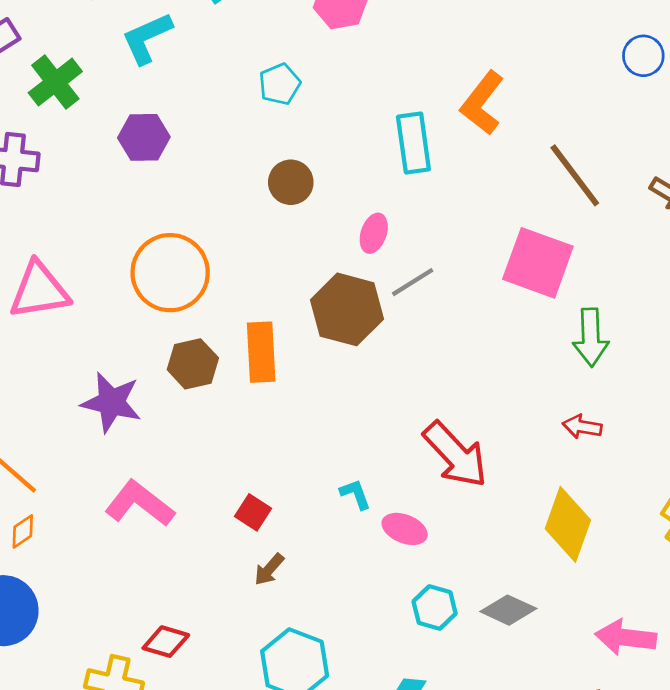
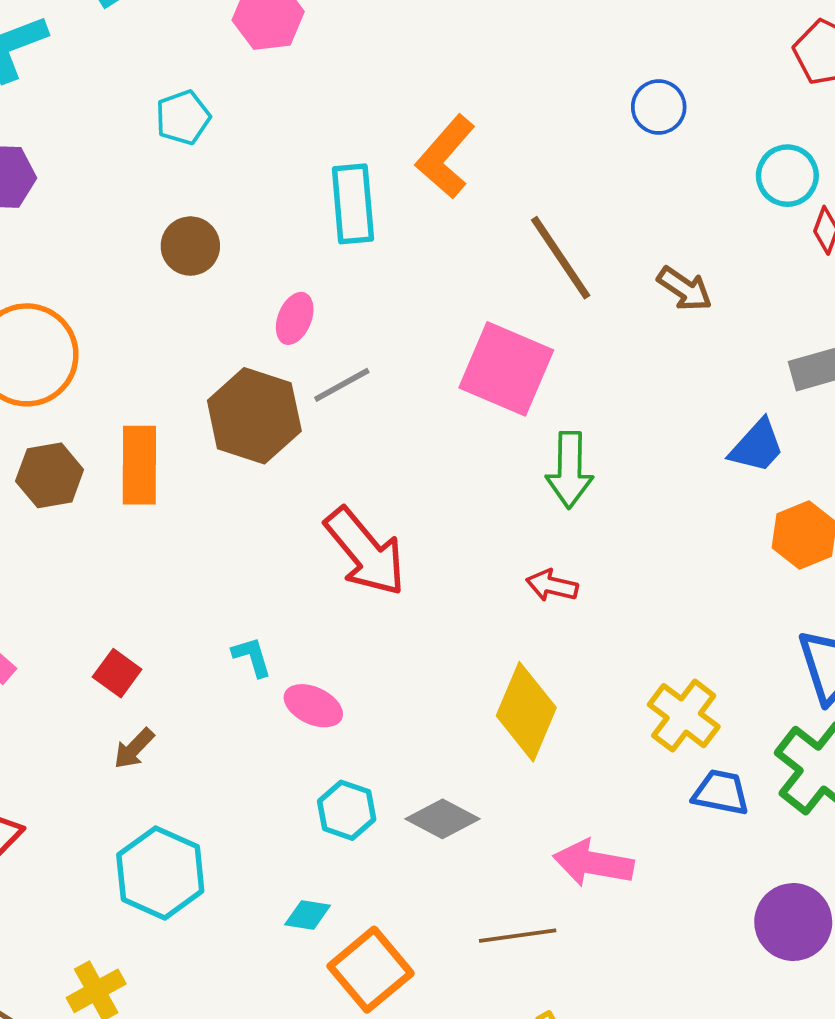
red arrow: (455, 455) -> (365, 552), moved

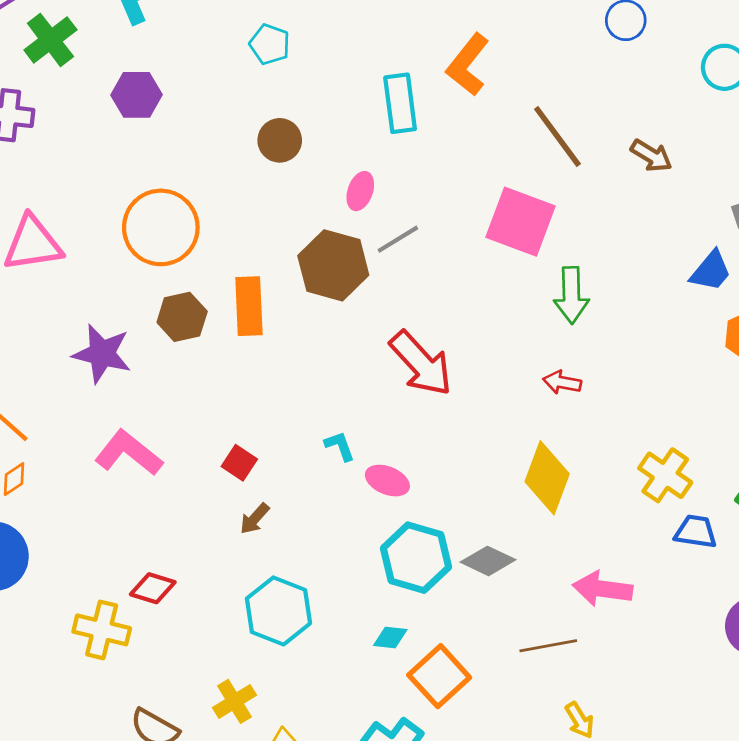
cyan pentagon: (183, 117) -> (270, 44), turned -30
cyan hexagon: (347, 810) -> (416, 558), size x1.6

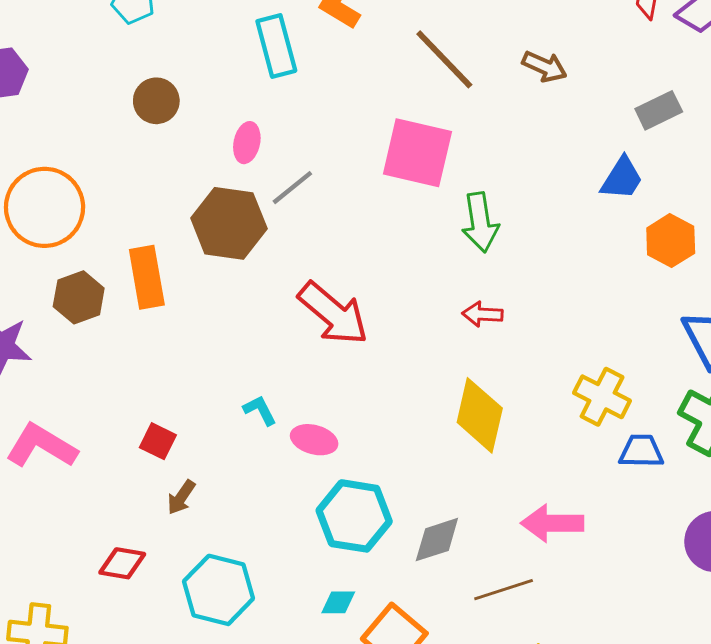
gray diamond: (488, 561) -> (437, 540), moved, turned -36
red diamond: (153, 588) -> (122, 563), moved

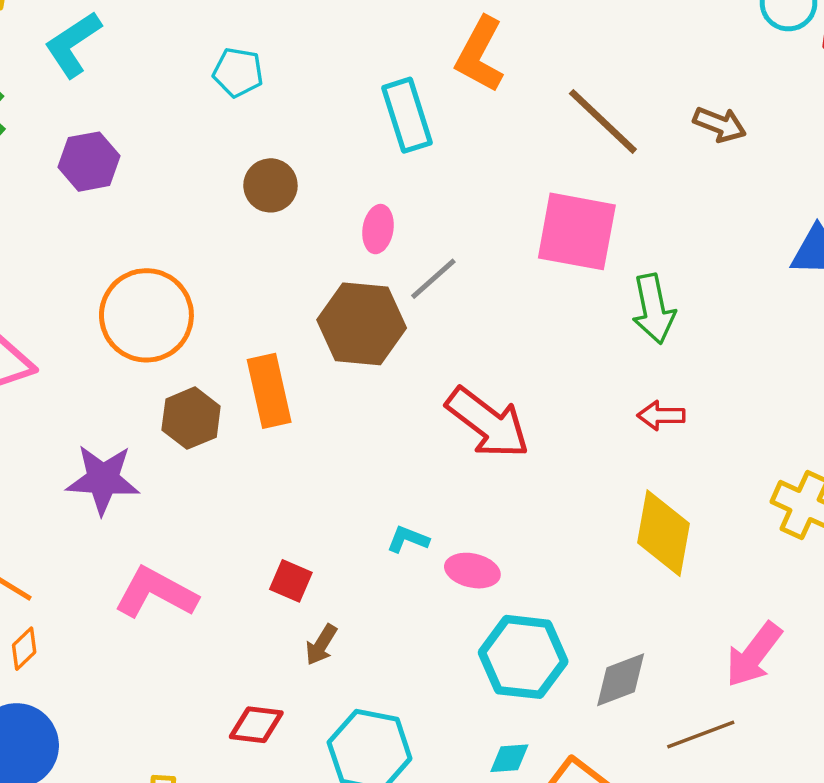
cyan L-shape: (260, 410) -> (408, 539), turned -39
pink arrow: (552, 523) -> (754, 655), turned -50

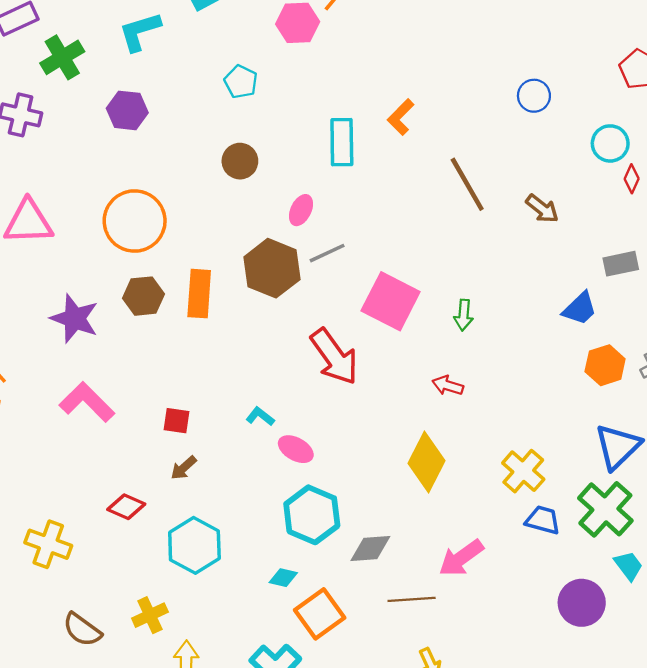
orange L-shape: (480, 55) -> (401, 117), size x0.7
pink square: (577, 231) -> (391, 301), moved
green arrow: (653, 309) -> (464, 315), size x0.7
red square: (291, 581) -> (176, 421), turned -32

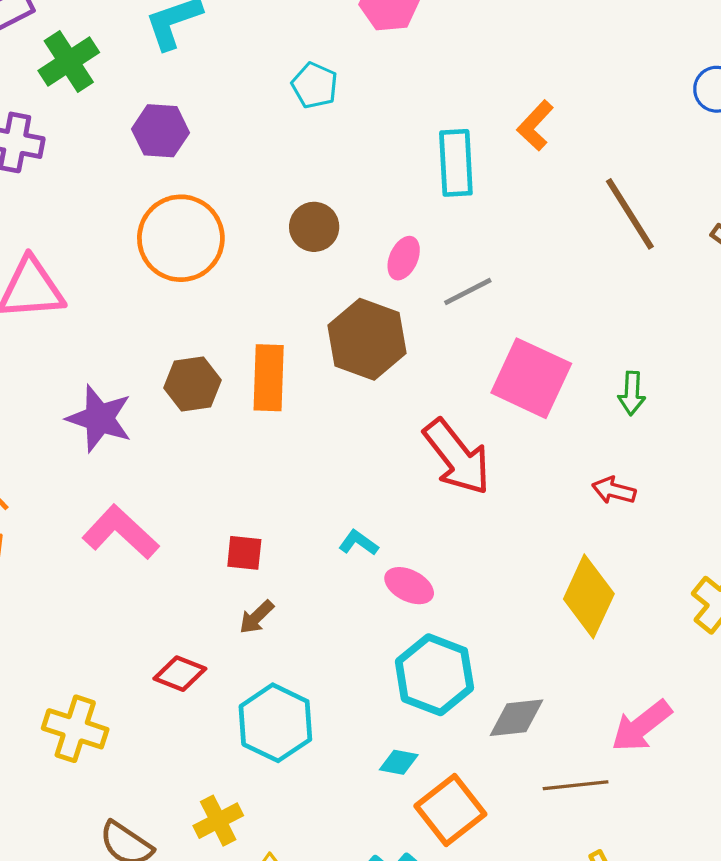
brown circle: (240, 161) -> (314, 227), moved
orange circle: (135, 221) -> (181, 238), moved
gray line: (327, 253) -> (468, 291), moved

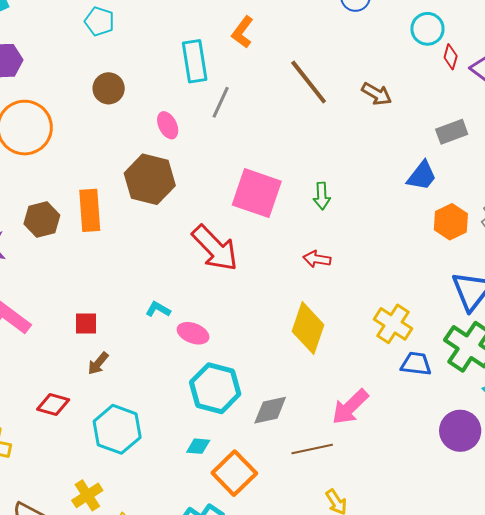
brown circle: (314, 227) -> (109, 88), moved
pink ellipse: (404, 258) -> (168, 125), turned -44
gray line: (468, 291) -> (221, 102), moved, turned -32

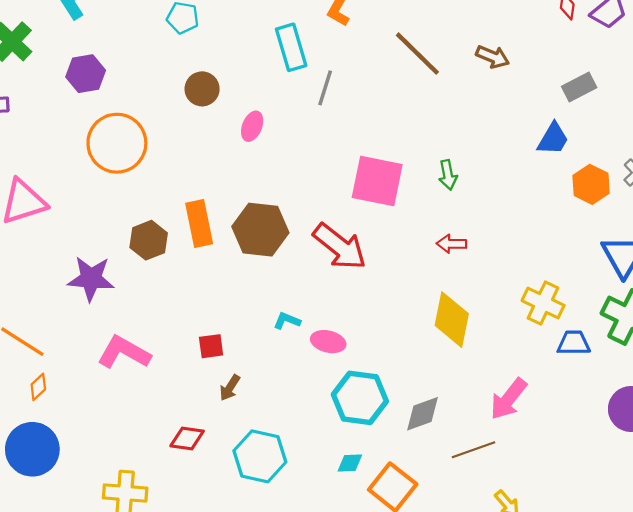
pink ellipse: (168, 125) -> (252, 126), moved, turned 56
brown hexagon: (150, 179) -> (260, 230), moved

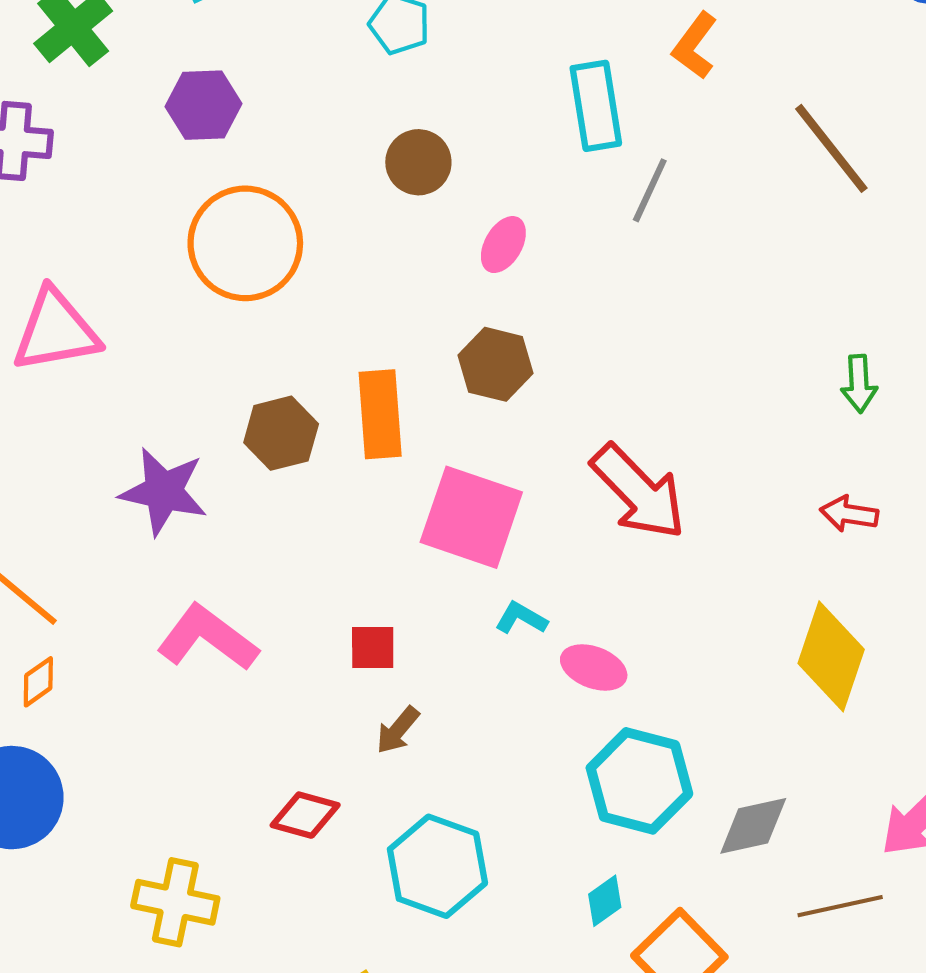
pink square: (377, 181) -> (471, 517), moved
brown hexagon: (260, 230) -> (496, 364), moved, size x0.7
cyan diamond: (350, 463) -> (605, 901), turned -40

